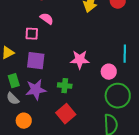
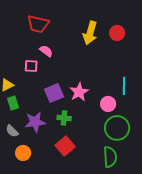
pink star: (80, 60) -> (79, 92), turned -30
purple square: (36, 61) -> (54, 93), moved, turned -30
green rectangle: (14, 81) -> (13, 103), moved

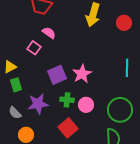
red circle: (117, 33) -> (124, 23), moved
pink square: (31, 66) -> (34, 48), turned 32
pink circle: (108, 104) -> (86, 105), moved

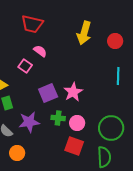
cyan line: (127, 68) -> (118, 76), moved
red square: (68, 128) -> (74, 146), moved, turned -30

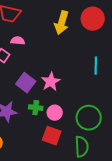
red circle: (115, 41) -> (93, 19), moved, size x1.5
pink semicircle: (40, 51) -> (18, 41), turned -32
purple square: (48, 93) -> (26, 83), turned -30

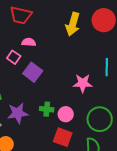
pink star: (51, 82) -> (83, 83), moved, turned 30
purple square: (26, 83) -> (33, 72), moved

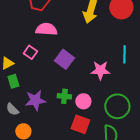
pink semicircle: (29, 42) -> (46, 29), size x1.5
pink square: (14, 57) -> (30, 52), moved
purple square: (33, 72) -> (64, 59), moved

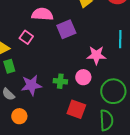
purple square: (64, 59) -> (66, 29), moved, turned 30
pink circle: (83, 101) -> (83, 77), moved

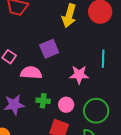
pink semicircle: (42, 14) -> (31, 73), moved
pink circle: (83, 77) -> (66, 105), moved

